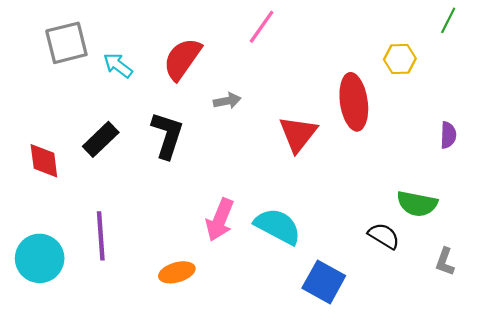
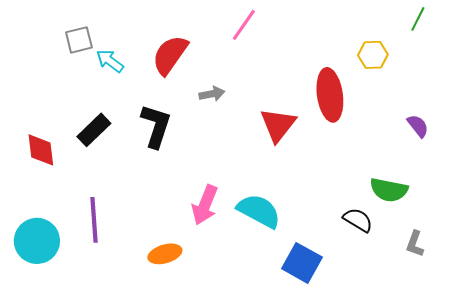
gray square: (66, 43) -> (79, 40), moved, size x0.7
purple semicircle: (448, 135) -> (418, 126), turned -40

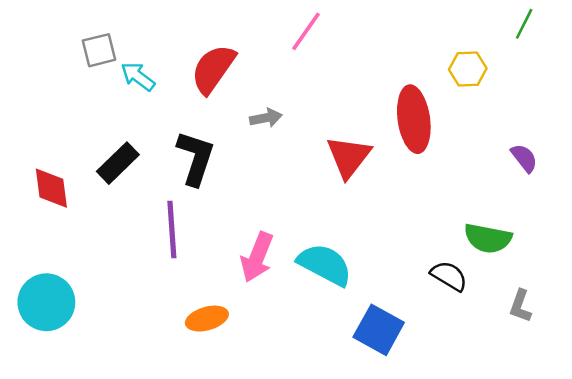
purple line: (94, 220) -> (172, 230), moved

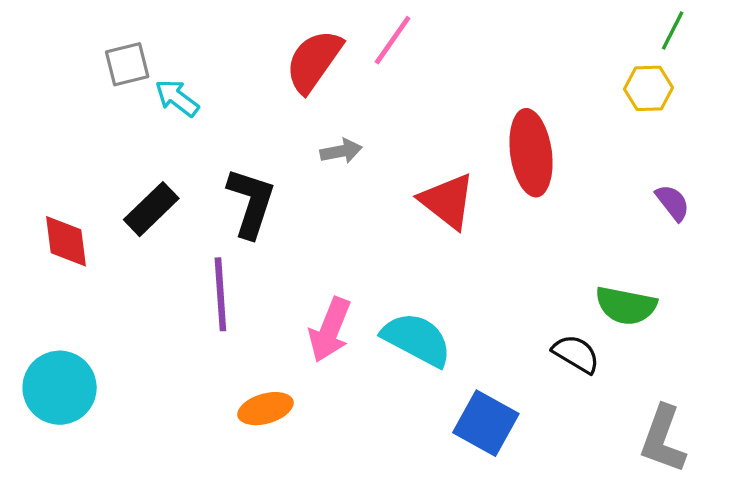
red semicircle: (213, 69) -> (314, 61), moved
yellow hexagon: (468, 69) -> (648, 88), moved
red triangle: (349, 157) -> (447, 201), turned -30
gray L-shape: (520, 306) -> (663, 439), moved, size x1.6

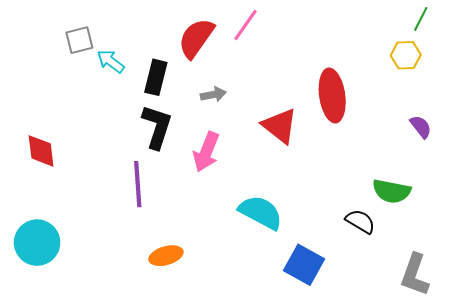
black rectangle: (151, 209) -> (156, 77), moved, turned -32
pink arrow: (330, 330) -> (206, 152), moved

